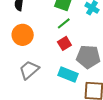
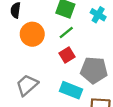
orange circle: (23, 35) -> (32, 34), moved

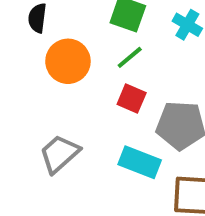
red square: (67, 55) -> (132, 99), turned -35

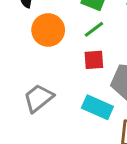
red square: (132, 99) -> (94, 60), turned -30

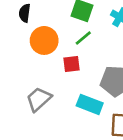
red square: (94, 60) -> (71, 64), moved

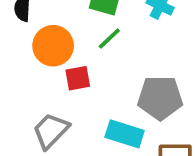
red square: (71, 64) -> (78, 78), moved

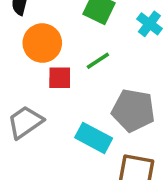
green line: (109, 39) -> (98, 61), moved

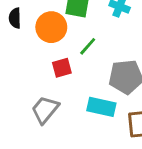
orange circle: (42, 43) -> (51, 27), moved

